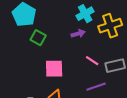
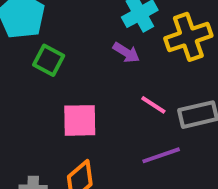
purple arrow: (78, 34) -> (126, 53), turned 48

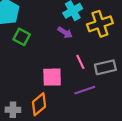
pink line: (153, 105) -> (80, 62), turned 32
pink square: (80, 120) -> (52, 77), moved

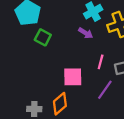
pink line: (80, 62) -> (101, 62), turned 40
purple line: (85, 90) -> (105, 90), turned -36

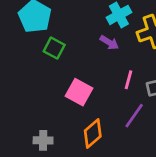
pink square: (73, 77) -> (79, 92), moved, turned 30
orange diamond: (60, 104) -> (93, 134), moved

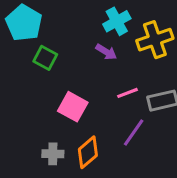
pink line: (129, 80) -> (127, 93), turned 54
gray cross: (43, 140) -> (53, 154), moved

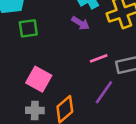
green square: (45, 58) -> (28, 28), turned -36
pink square: (73, 107) -> (39, 79), moved

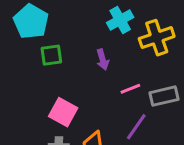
purple arrow: (80, 23) -> (103, 60), moved, turned 42

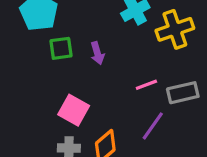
purple arrow: (103, 60) -> (97, 53), moved

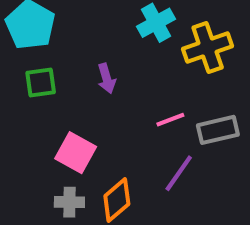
green square: (61, 48) -> (41, 83), moved

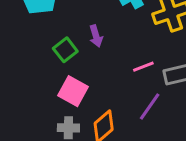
green square: (41, 83) -> (65, 50), moved, turned -30

